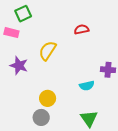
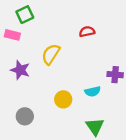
yellow circle: (48, 98) -> (63, 99), moved
gray circle: (41, 117) -> (25, 116), moved

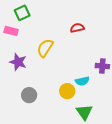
yellow circle: (63, 99) -> (67, 91), moved
gray circle: (25, 116) -> (29, 95), moved

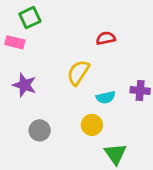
yellow semicircle: (45, 48) -> (78, 73), moved
cyan semicircle: (82, 81) -> (106, 97), moved

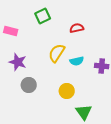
green square: (30, 18) -> (43, 16), moved
cyan semicircle: (106, 97) -> (77, 61), moved
gray circle: (40, 130) -> (29, 85), moved

